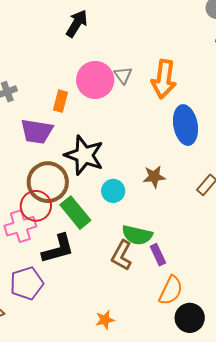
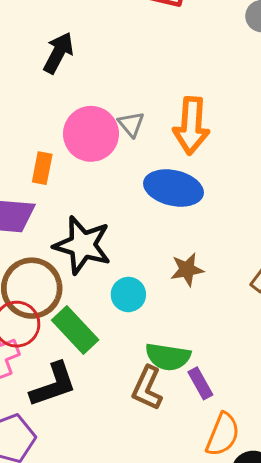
blue ellipse: (186, 125) -> (173, 188), moved, turned -63

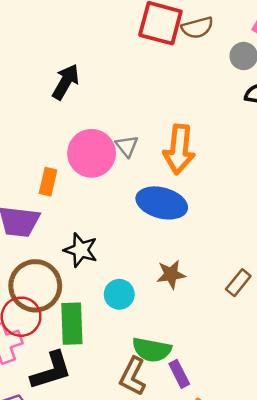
black star: (82, 245) -> (81, 250), size x0.7
green rectangle: (75, 330) -> (72, 324), turned 39

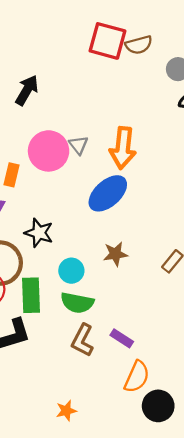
blue ellipse: (162, 203) -> (108, 193), turned -57
green semicircle: (152, 350) -> (77, 303), moved
purple rectangle: (179, 374) -> (122, 338), turned -30

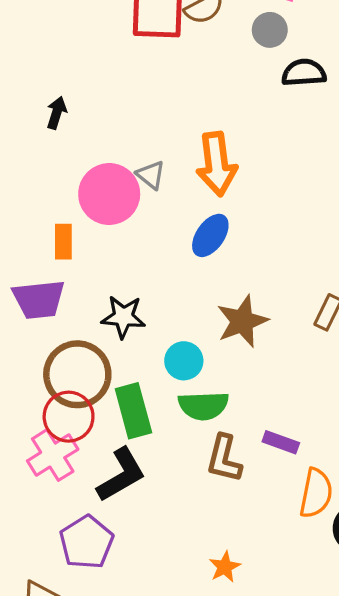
black arrow: (27, 90) -> (57, 113), size x0.7
blue ellipse: (108, 193) -> (210, 235), size x0.7
brown star: (115, 254) -> (242, 321), size x1.4

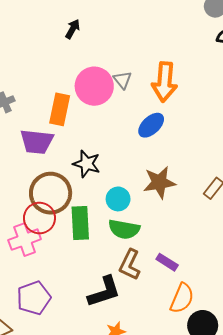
orange rectangle: (63, 242) -> (60, 109), size x1.4
black L-shape: (121, 475) -> (104, 292), moved

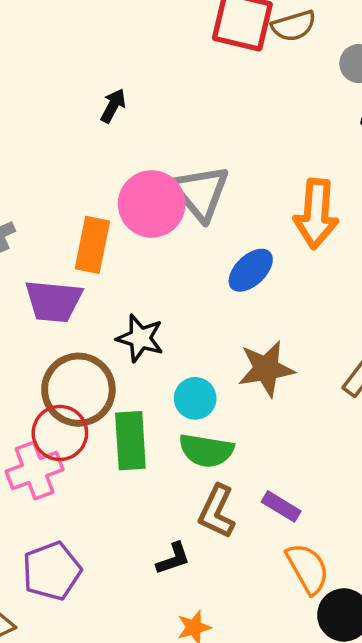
gray triangle: (122, 80) -> (200, 193), size x1.8
orange arrow: (165, 82) -> (316, 214), moved
black L-shape: (104, 292) -> (173, 559), size x0.6
orange semicircle: (182, 298) -> (308, 568), turned -52

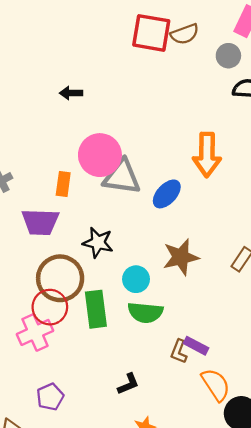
black arrow: (113, 106) -> (71, 93), turned -115
gray triangle: (200, 193) -> (122, 177), moved, turned -39
orange rectangle: (92, 245) -> (63, 184), size x0.7
brown L-shape: (217, 512) -> (179, 351), moved, size x0.7
purple pentagon: (52, 571) -> (50, 397), size x0.7

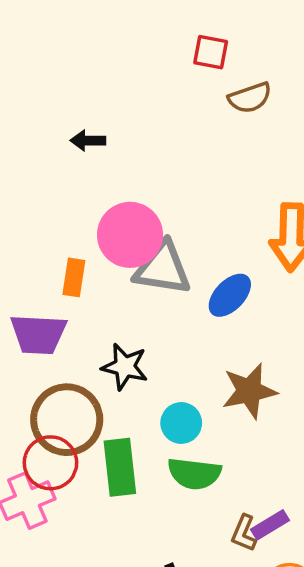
red square: (151, 33) -> (211, 52), size x0.6
brown semicircle: (185, 34) -> (250, 98), moved
purple rectangle: (196, 346) -> (270, 525), turned -60

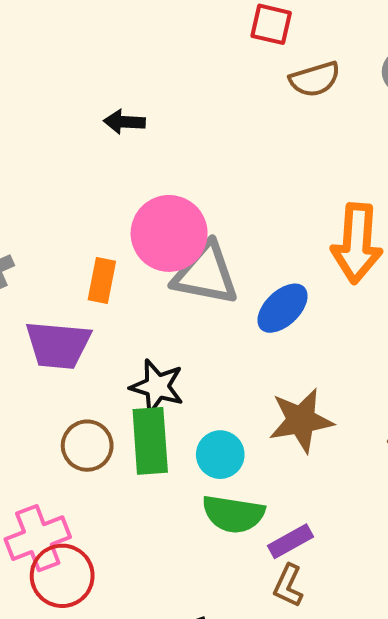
brown circle: (67, 420) -> (87, 446), size x0.6
red circle: (50, 463) -> (62, 576), moved
green rectangle: (120, 467) -> (150, 441), moved
purple rectangle: (270, 525) -> (291, 541), moved

